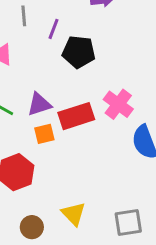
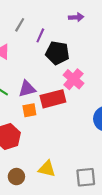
gray line: (24, 16) -> (20, 25), turned 32
pink cross: (118, 104) -> (73, 79), moved
yellow triangle: (74, 214) -> (47, 169), turned -36

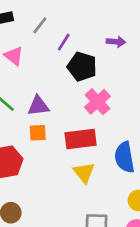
purple arrow: (76, 17) -> (116, 42), moved
red rectangle: (53, 99) -> (81, 139), moved
yellow triangle: (47, 169) -> (84, 173), moved, turned 30

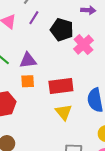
purple line: (64, 42) -> (34, 18), moved
pink cross: (97, 102) -> (83, 45), moved

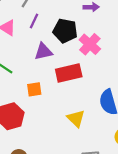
purple triangle: (28, 60) -> (43, 52), moved
red rectangle: (61, 86) -> (69, 73), moved

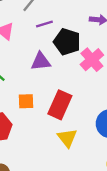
purple line: (34, 21) -> (44, 24), moved, turned 40
red rectangle: (69, 73) -> (60, 105), moved, turned -60

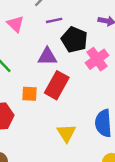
red rectangle: (60, 105) -> (57, 85), moved

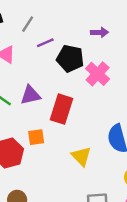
purple triangle: (47, 57) -> (30, 95), moved
orange square: (29, 94) -> (36, 137), moved

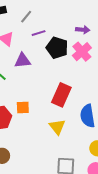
pink cross: (98, 74) -> (82, 52), moved
purple triangle: (30, 95) -> (23, 60), moved
red rectangle: (61, 109) -> (61, 95), moved

